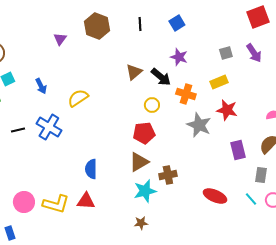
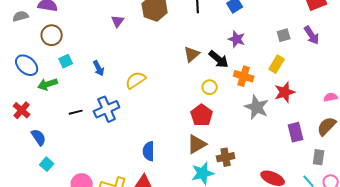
yellow rectangle: (219, 82) -> (277, 64), turned -36
red star: (227, 110) -> (285, 92), turned -30
blue cross: (49, 127) -> (107, 109), turned 35
red pentagon: (144, 133) -> (202, 115), turned -30

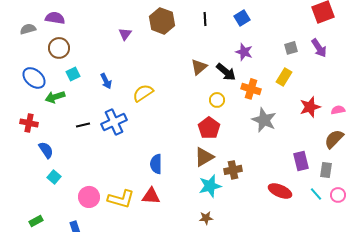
red star: (285, 92) -> (310, 107), moved
red cross: (22, 110) -> (29, 123), turned -30
purple rectangle: (296, 132) -> (301, 161), moved

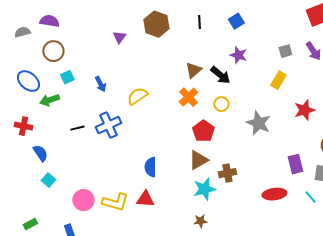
orange cross: (251, 89) -> (188, 97), moved, turned 30
yellow circle: (217, 100) -> (221, 104), moved
red ellipse: (280, 191) -> (274, 194), turned -30

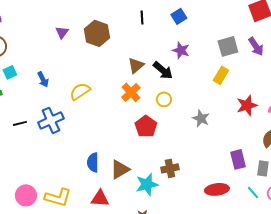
brown hexagon: (156, 24) -> (97, 33), moved
gray square: (285, 51) -> (228, 46), size x1.5
gray star: (258, 123) -> (201, 118), size x0.7
brown triangle: (198, 160) -> (120, 169), moved
red triangle: (145, 199) -> (100, 198), moved

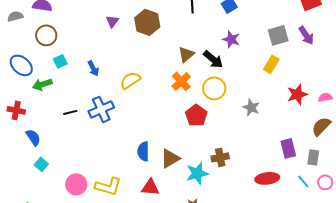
yellow circle: (164, 99) -> (214, 88), size x1.5

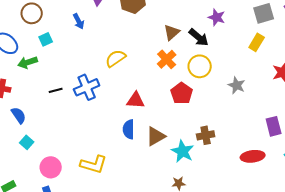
blue arrow: (93, 68) -> (79, 21), moved
cyan star: (197, 173) -> (183, 151), turned -30
pink circle: (76, 184) -> (51, 167), moved
red triangle: (150, 187) -> (136, 100), moved

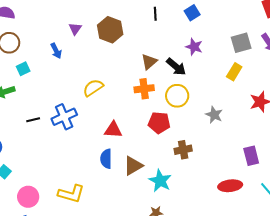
orange cross: (167, 59) -> (144, 89), turned 36
red pentagon: (182, 93) -> (159, 123), turned -30
brown cross: (206, 135) -> (183, 150), moved

